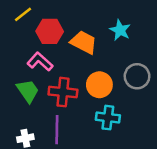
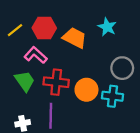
yellow line: (23, 14) -> (15, 30), moved
orange circle: (99, 85) -> (86, 90), moved
cyan cross: (108, 118) -> (112, 96), moved

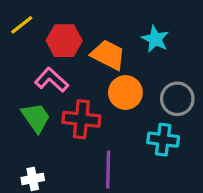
yellow line: (15, 30) -> (22, 25), moved
orange circle: (86, 90) -> (125, 93), moved
purple line: (51, 116) -> (108, 170), moved

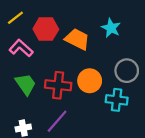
pink L-shape: (52, 80) -> (21, 48), moved
orange circle: (125, 93) -> (90, 81), moved
purple line: (108, 170) -> (57, 121), moved, turned 40

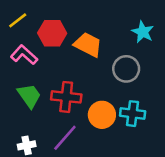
cyan star: (111, 28) -> (143, 32), moved
gray circle: (127, 71) -> (126, 69), moved
orange circle: (90, 81) -> (102, 115), moved

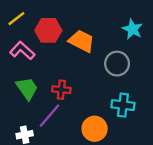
red cross: (66, 97) -> (61, 90), size x0.7
orange circle: (102, 115) -> (95, 129), moved
purple line: (65, 138) -> (50, 116), moved

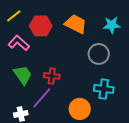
cyan star: (132, 29) -> (112, 25), turned -30
orange trapezoid: (82, 41) -> (76, 24), moved

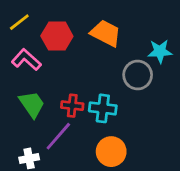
cyan star: (112, 25) -> (160, 51), moved
cyan cross: (104, 89) -> (103, 108), moved

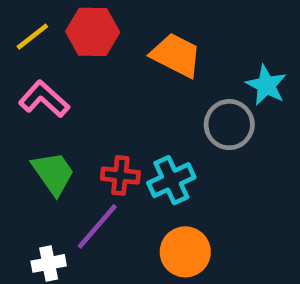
red hexagon: (57, 36) -> (93, 32), moved
cyan star: (160, 51) -> (266, 85), turned 30
cyan cross: (103, 108) -> (171, 180), turned -32

